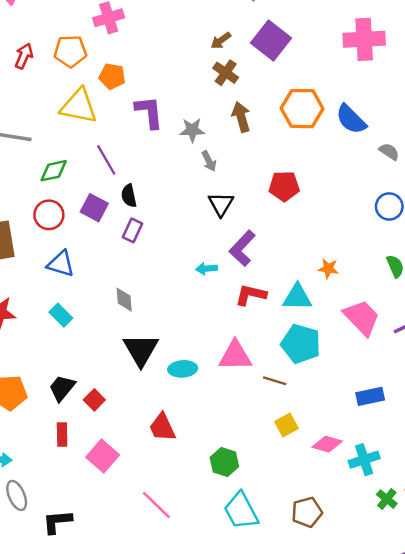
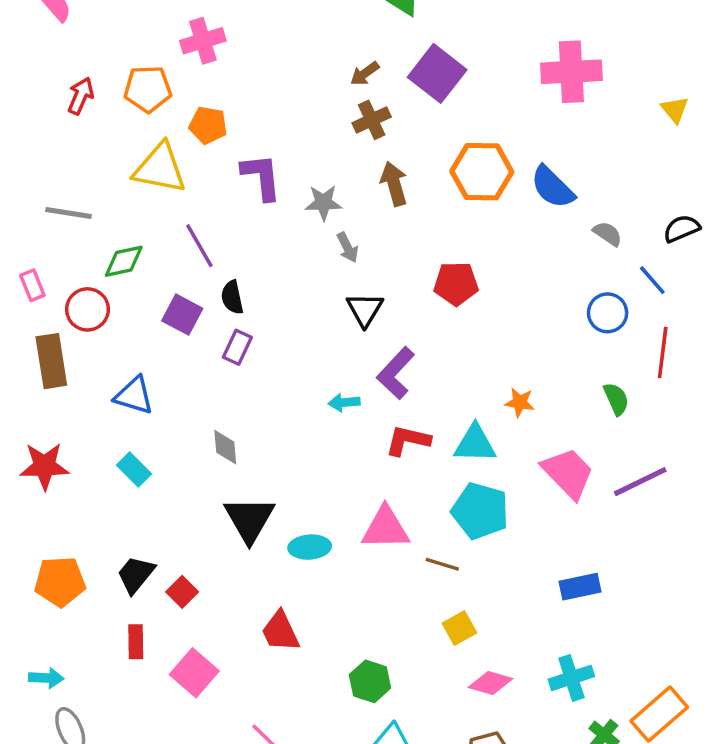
brown cross: (226, 73) -> (372, 120), turned 30
red circle: (49, 215) -> (87, 309), moved
pink diamond: (327, 444) -> (490, 683), moved

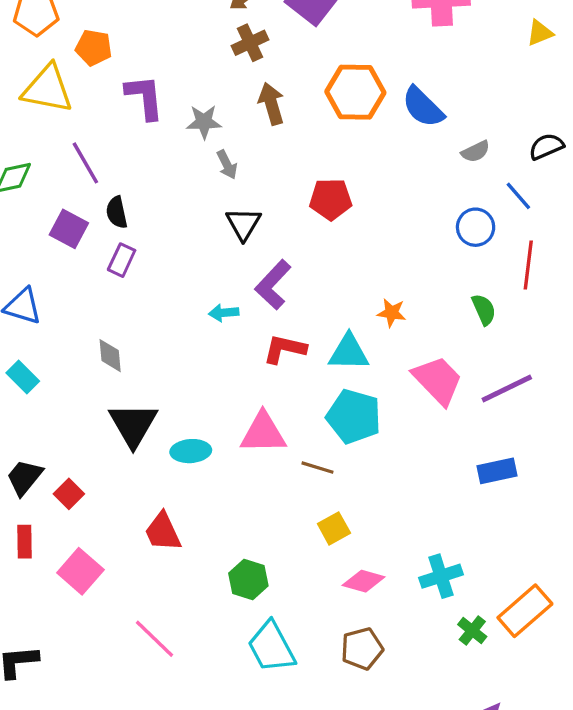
yellow triangle: (675, 110) -> (540, 33), turned 48
gray semicircle: (608, 234) -> (476, 151), turned 120
blue rectangle: (580, 587) -> (497, 471), moved

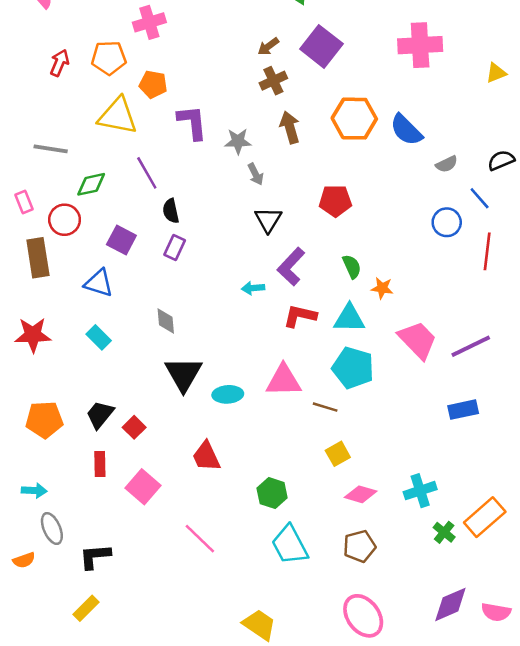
purple square: (69, 229) -> (121, 240), moved
green semicircle: (484, 309) -> (352, 267), moved

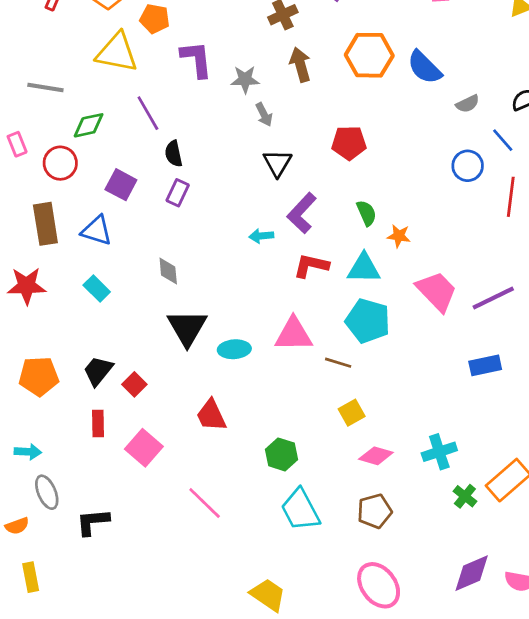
brown rectangle: (38, 258) -> (45, 224), moved
yellow rectangle: (86, 608) -> (31, 577), moved, turned -56

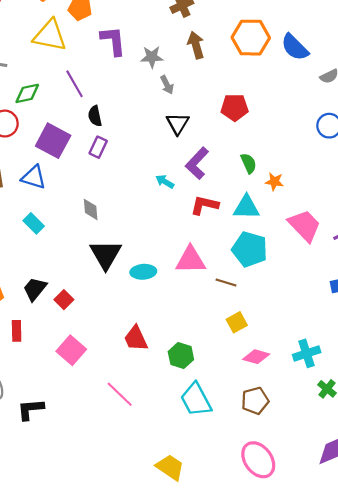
purple square: (121, 185) -> (53, 141), size x1.4
cyan arrow: (261, 236) -> (165, 182), turned 36
red trapezoid: (211, 415) -> (136, 338), moved
red rectangle: (98, 423) -> (17, 331), moved

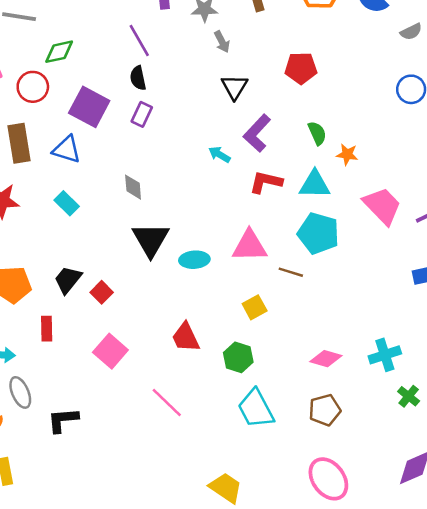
purple line: (75, 84) -> (139, 40), moved
yellow square: (237, 322) -> (255, 307), moved

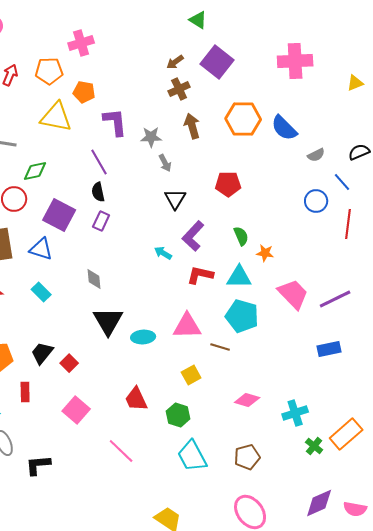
pink diamond: (326, 359) -> (247, 400), moved

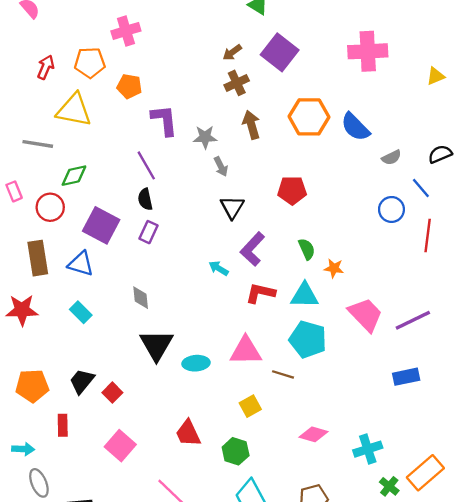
yellow triangle: (56, 117) -> (74, 110), moved

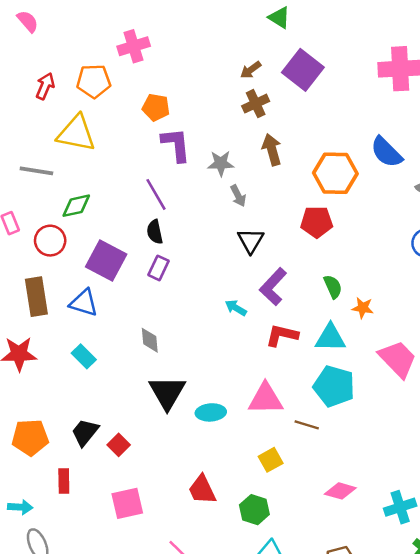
orange pentagon: (129, 86) -> (156, 107), moved
orange hexagon: (309, 117) -> (335, 173), moved
pink square: (120, 446) -> (127, 503), turned 36

